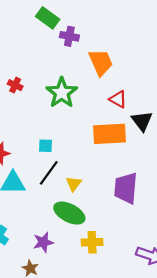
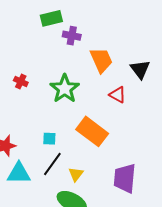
green rectangle: (48, 18) -> (51, 18), turned -50
black triangle: (142, 121) -> (140, 69), moved
orange rectangle: (109, 134) -> (92, 131), moved, turned 40

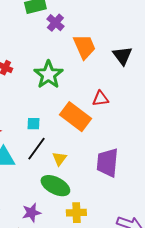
purple cross: (72, 36) -> (55, 23), turned 30
red triangle: (118, 95) -> (100, 99), moved, turned -36

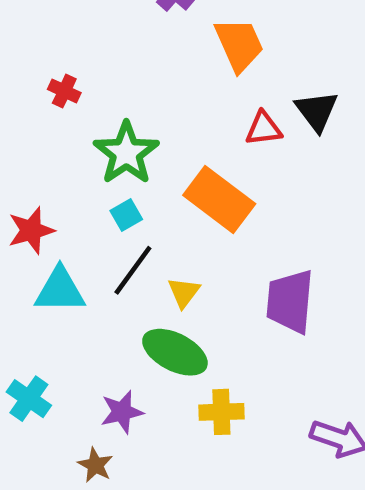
black triangle: (122, 56) -> (317, 111), moved
green star: (48, 75) -> (126, 153), moved
red triangle: (100, 99) -> (263, 129), moved
cyan square: (33, 124) -> (126, 215), turned -32

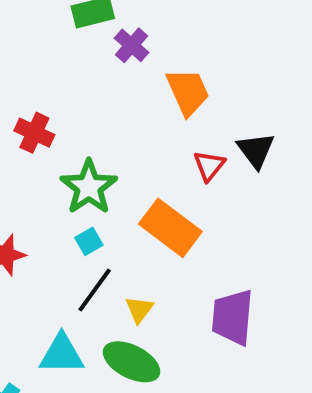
red cross: (64, 91) -> (34, 133), size x1.4
red triangle: (263, 129) -> (209, 166), turned -44
cyan triangle: (60, 290) -> (62, 354), moved

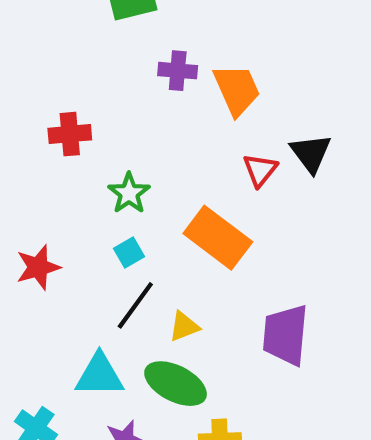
purple cross: (132, 45) -> (178, 71), moved, turned -36
red cross: (34, 133) -> (70, 134), turned -30
green star: (89, 187) -> (129, 193), size x0.7
yellow triangle: (139, 309) -> (184, 326), turned 32

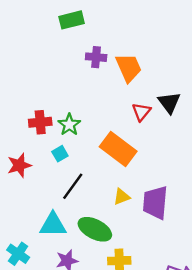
red cross: (70, 134) -> (40, 122), moved
cyan square: (129, 252) -> (60, 154), moved
yellow triangle: (184, 326) -> (122, 197), moved

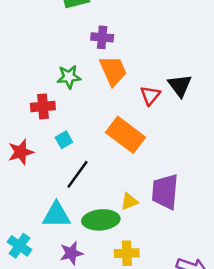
orange trapezoid: (129, 68) -> (113, 71), moved
green star: (69, 125) -> (69, 77), moved, turned 30
yellow triangle: (122, 197) -> (129, 201), moved
green ellipse: (95, 229) -> (101, 220), turned -32

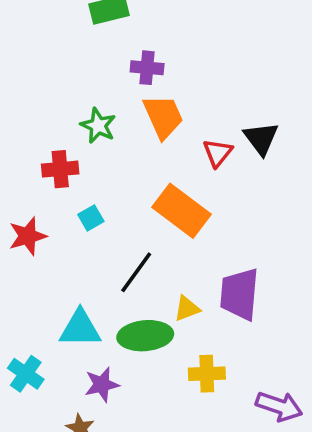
green star: (69, 77) -> (98, 126), turned 30
black line: (77, 174) -> (136, 272), moved
yellow cross: (127, 253) -> (207, 374), moved

